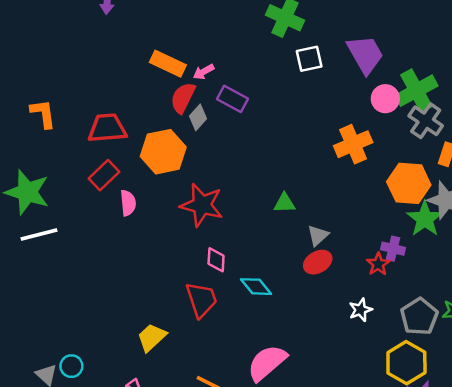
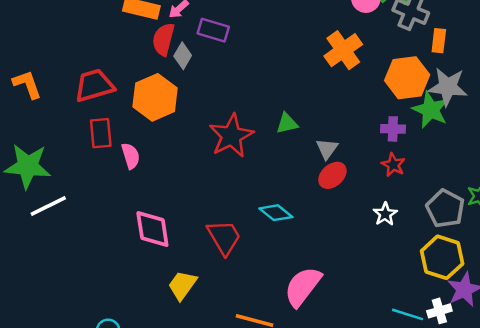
red rectangle: (104, 175) -> (101, 133), turned -40
red star: (202, 205) -> (231, 136), moved, turned -30
purple cross: (393, 249) -> (393, 129), moved
pink diamond: (216, 260) -> (152, 229), moved, size x1.6

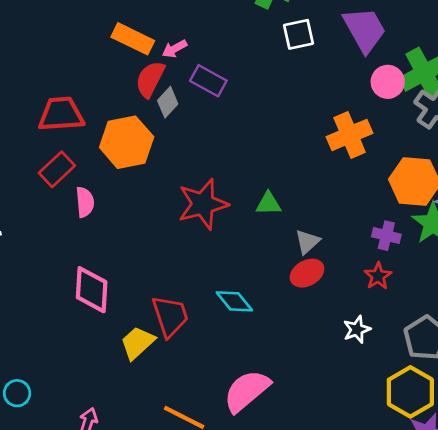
red rectangle: (101, 133) -> (57, 169), turned 40
yellow trapezoid: (182, 285) -> (138, 343), moved

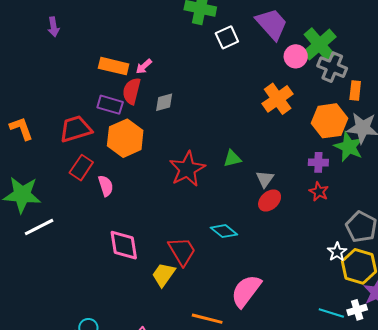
purple rectangle: (208, 81) -> (110, 105), moved
gray diamond: (168, 102) -> (164, 102), moved, turned 45
white star: (357, 329) -> (337, 252), moved

